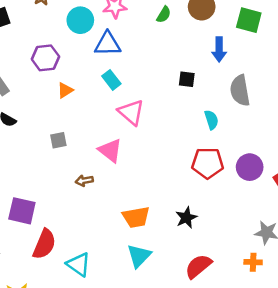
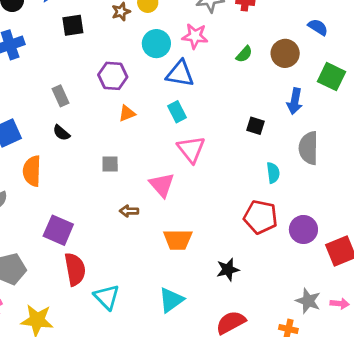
orange trapezoid: (136, 217) -> (178, 240), moved
red semicircle: (44, 244) -> (75, 269), turned -44

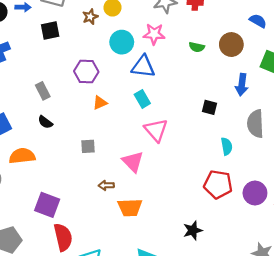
green semicircle: (244, 54) -> (197, 47), turned 64
orange semicircle: (32, 171) -> (22, 156), turned 85
orange trapezoid: (178, 240) -> (130, 208), moved

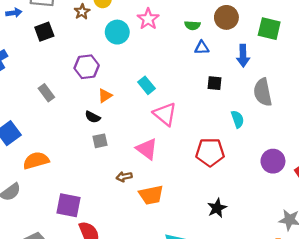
pink star: (154, 34) -> (148, 19), turned -30
blue triangle: (143, 67) -> (202, 48), moved, size x0.6
black semicircle: (45, 122) -> (93, 117), moved
red pentagon: (218, 184) -> (210, 152), moved

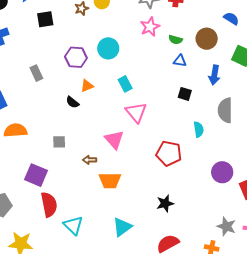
pink star: (148, 19) -> (150, 27), moved
cyan circle: (117, 32) -> (108, 48), moved
gray square: (100, 141) -> (59, 142), moved

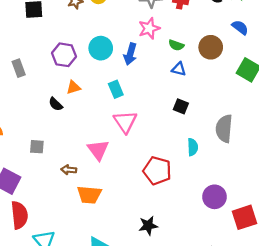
blue arrow: (214, 75) -> (130, 54), moved

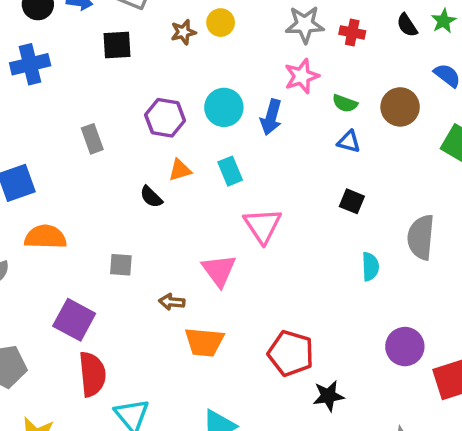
cyan rectangle: (116, 89) -> (230, 171), moved
red pentagon: (157, 171) -> (291, 353), moved
black star: (148, 226) -> (328, 396), moved

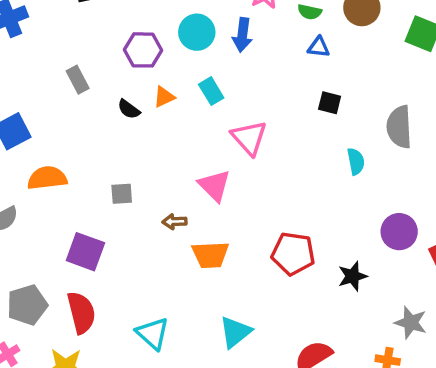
black semicircle: (151, 197) -> (129, 109), moved
red semicircle: (92, 374) -> (81, 313), moved
black star: (328, 396) -> (353, 276), moved

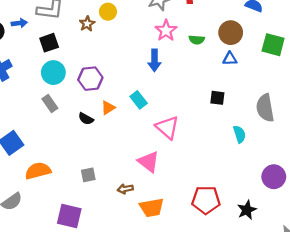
cyan circle: (197, 32) -> (53, 73), moved
blue triangle: (319, 47) -> (230, 59), moved

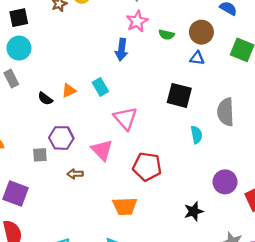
purple hexagon: (90, 79) -> (61, 138), moved
black square: (217, 98) -> (179, 95), size x1.6
red pentagon: (206, 200) -> (147, 167), moved
orange trapezoid: (152, 208) -> (125, 206), moved

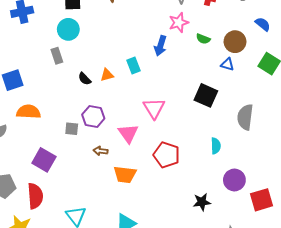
cyan rectangle: (100, 87) -> (133, 65), moved
cyan semicircle: (197, 135) -> (216, 146), moved
orange trapezoid: (125, 206) -> (125, 174), moved

